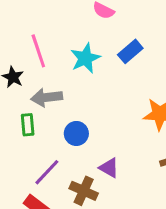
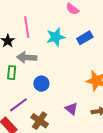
purple triangle: (109, 168) -> (71, 109), moved

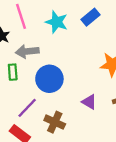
cyan star: (56, 37) -> (57, 22), turned -30
blue circle: (41, 84) -> (49, 79), size x1.5

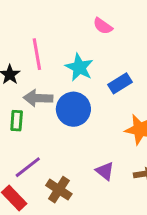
blue rectangle: (90, 17) -> (120, 83), moved
blue circle: (49, 79) -> (73, 109), moved

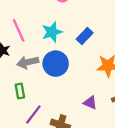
cyan star: (79, 67) -> (52, 32), turned -30
green rectangle: (17, 121) -> (20, 91), moved

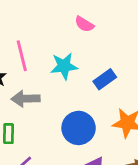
blue circle: (56, 64) -> (79, 128), moved

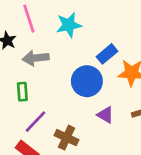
blue rectangle: (105, 79) -> (107, 54), moved

